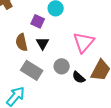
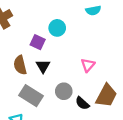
pink triangle: (84, 42) -> (88, 65), size x0.6

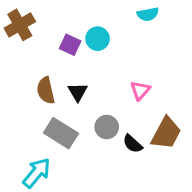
purple square: (38, 42) -> (70, 45), moved

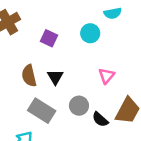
cyan circle: (98, 39) -> (90, 33), moved

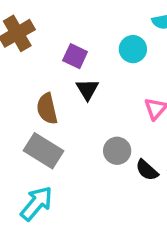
black triangle: (55, 77) -> (87, 89), moved
gray rectangle: (42, 111) -> (43, 151), moved

